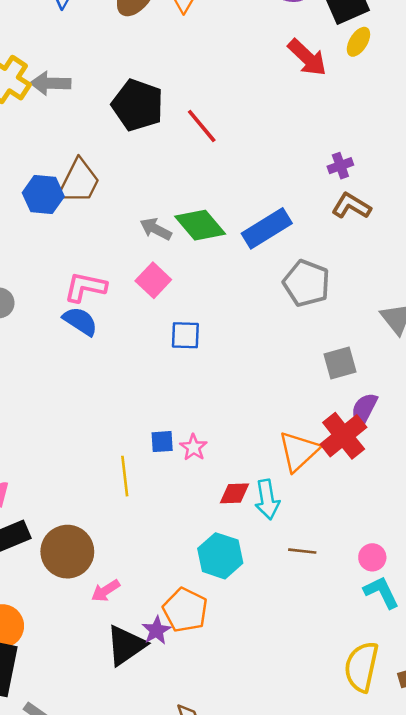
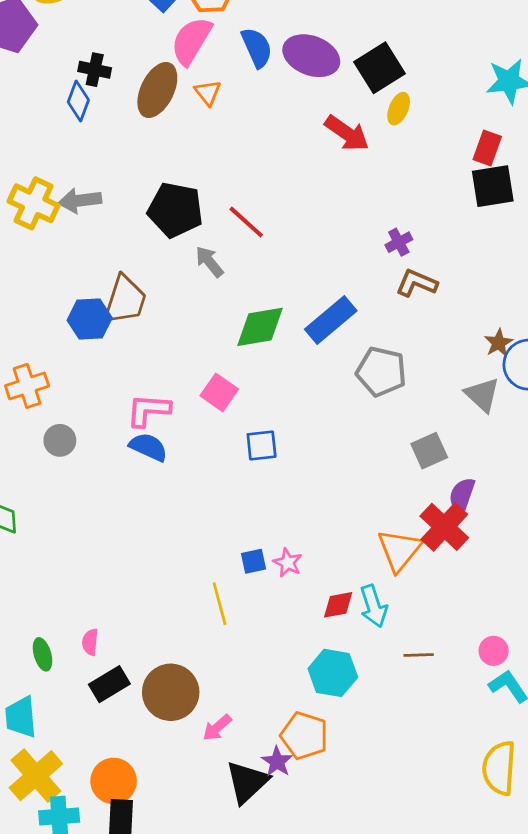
green diamond: (200, 225) -> (260, 327), turned -51
gray arrow: (156, 229) -> (209, 262), moved, turned 32

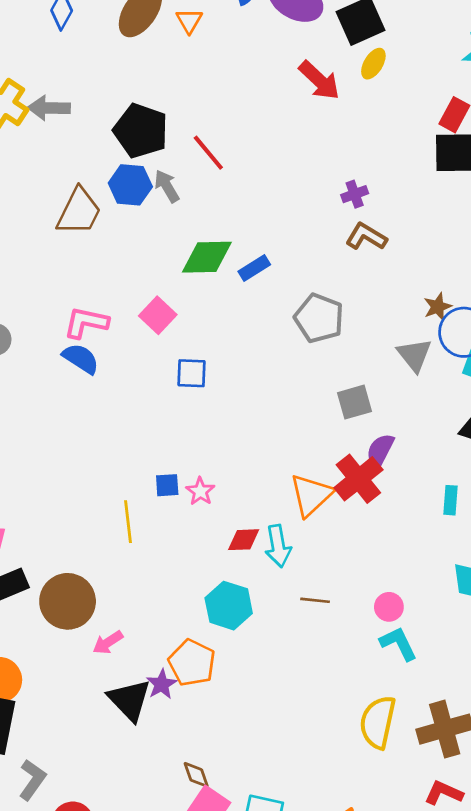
blue hexagon: (90, 319) -> (130, 185), moved
blue rectangle: (331, 320) -> (254, 268), moved, size x0.6
black triangle: (247, 782) -> (129, 700), turned -39

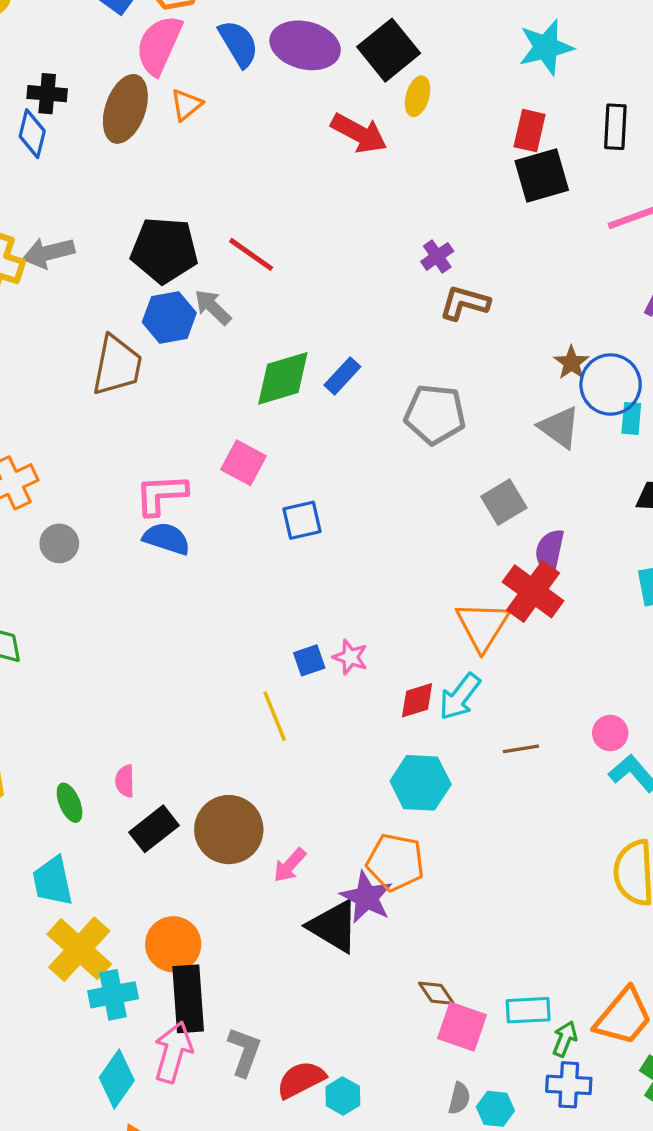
orange triangle: (189, 21) -> (186, 105), turned 36
cyan arrow: (278, 546) -> (460, 697), turned 63
purple star: (162, 684) -> (367, 897), size x1.4

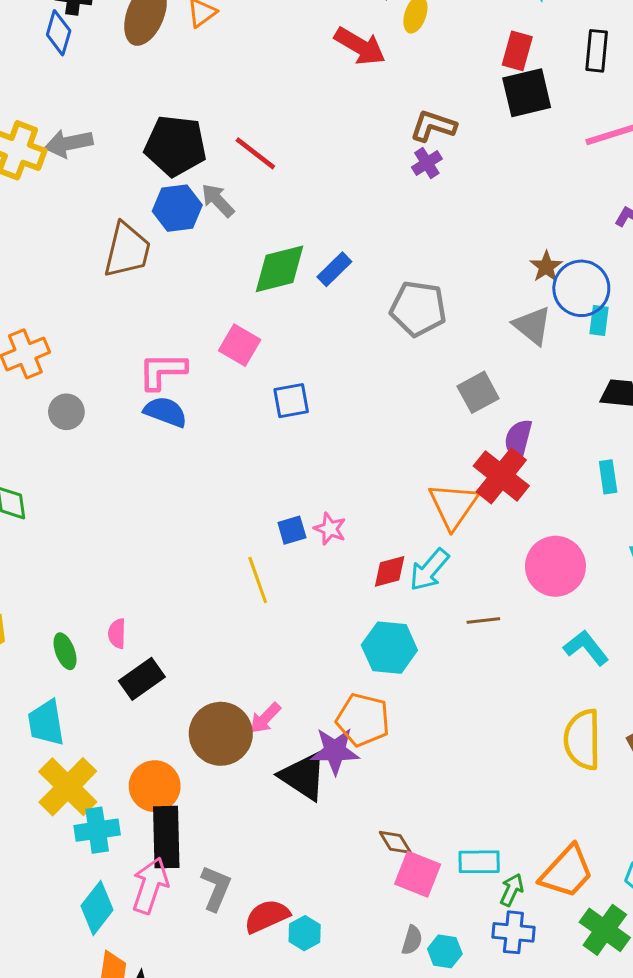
brown L-shape: (464, 303) -> (433, 126), moved
pink circle: (610, 733) -> (555, 566), moved, size x1.8
brown circle: (229, 830) -> (221, 734), moved
purple star: (367, 897) -> (335, 751), turned -30

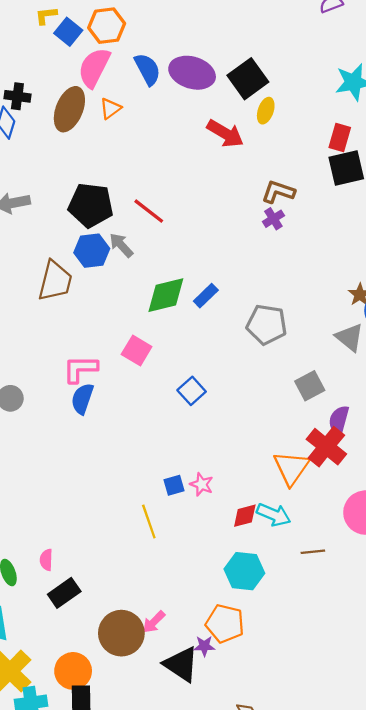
blue square: (291, 401) -> (192, 391), moved, turned -32
blue semicircle: (165, 412) -> (82, 399), turned -92
cyan arrow: (429, 570) -> (274, 515), turned -108
purple star: (335, 751) -> (204, 646), size x0.6

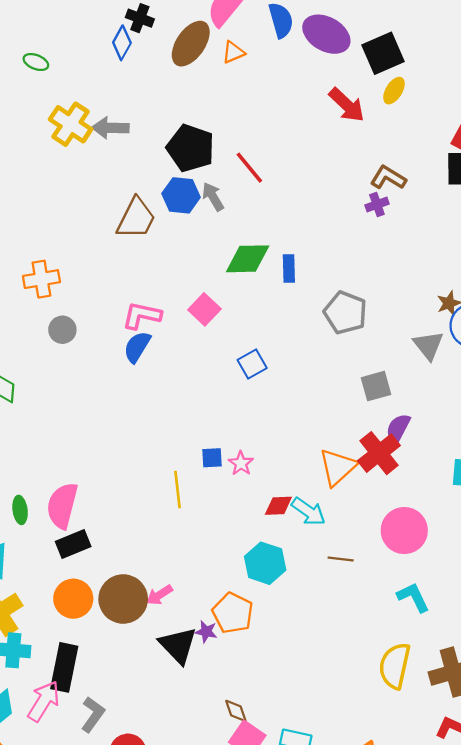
blue rectangle: (206, 296) -> (289, 269), turned -60
pink semicircle: (46, 560) -> (62, 506), size x2.0
orange circle: (73, 671) -> (73, 599), moved

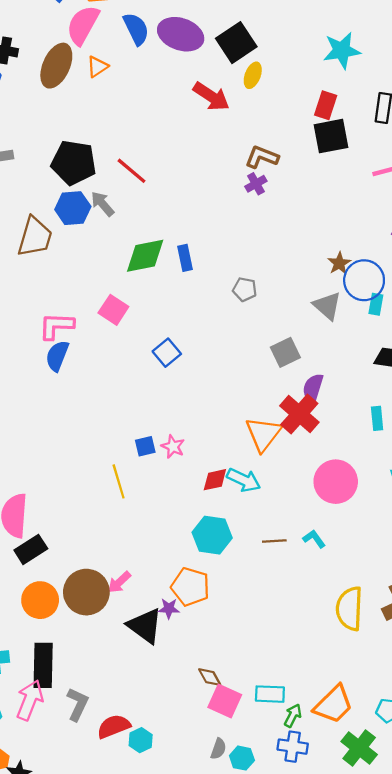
gray pentagon: (345, 313) -> (245, 289), size x0.6
brown line: (341, 559) -> (274, 541), moved
cyan L-shape: (413, 597) -> (314, 539), moved, size x0.7

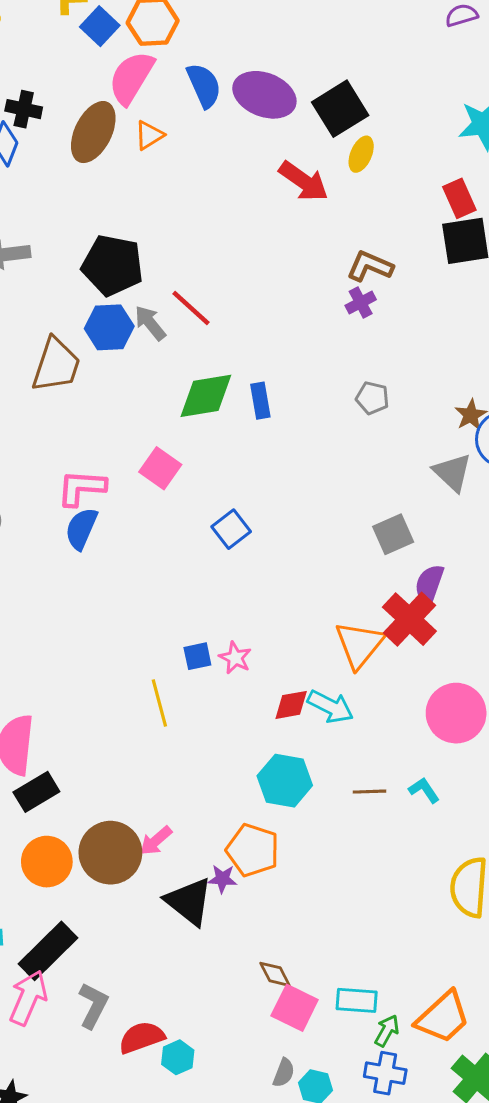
red rectangle: (326, 105) -> (459, 198), turned -44
red line: (131, 171) -> (191, 308), moved
gray pentagon: (245, 289) -> (372, 398), moved
black rectangle: (43, 665) -> (48, 951), turned 42

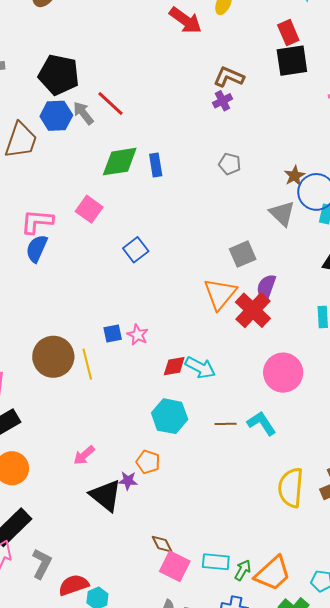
orange triangle: (359, 645) -> (220, 294), moved
cyan L-shape: (424, 790) -> (262, 423), size x1.4
orange pentagon: (253, 850) -> (148, 462), size x0.7
brown circle: (110, 853) -> (53, 357), moved
green arrow: (387, 1031) -> (243, 570), moved

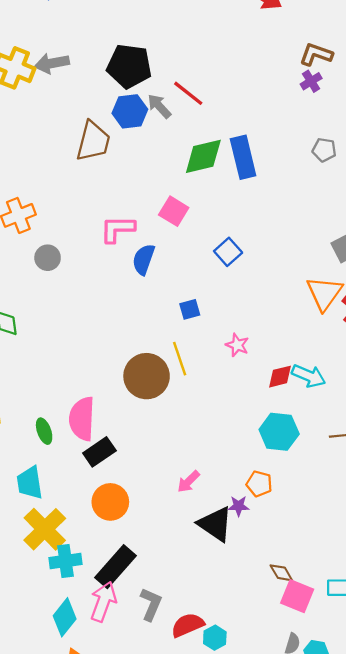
blue rectangle: (156, 165) -> (243, 157), size x1.6
blue semicircle: (37, 249) -> (144, 259), moved
blue square: (113, 333) -> (190, 309), moved
yellow line: (87, 364) -> (180, 359), moved

